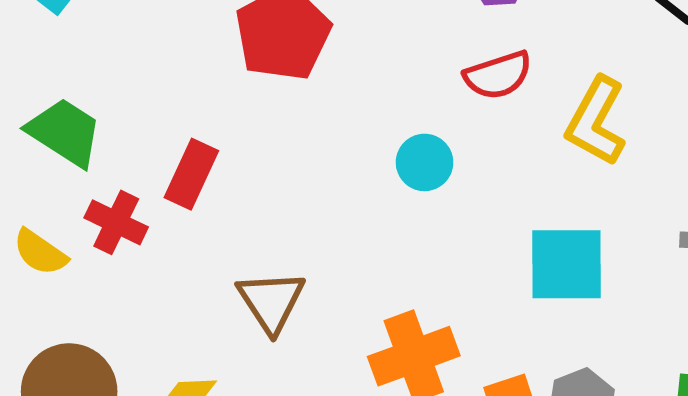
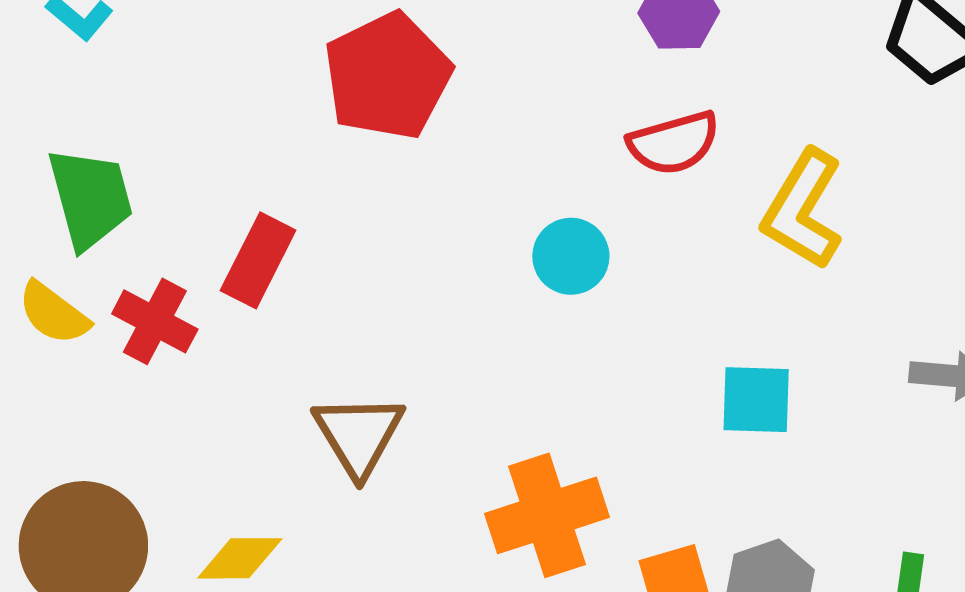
green trapezoid: (65, 132) -> (90, 198), turned 40
yellow semicircle: (40, 252) -> (54, 313), moved
cyan square: (566, 264) -> (756, 400), size x0.7

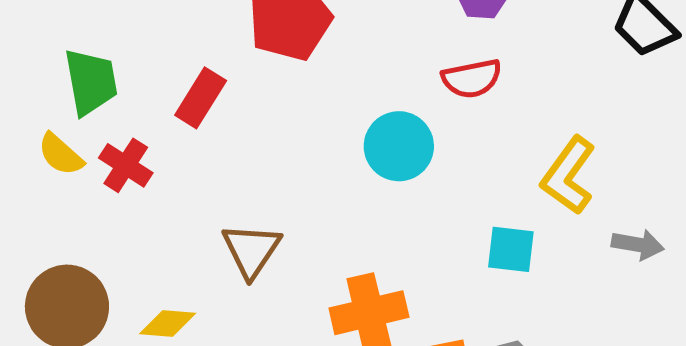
yellow L-shape: (803, 209) -> (568, 176), moved
cyan circle: (571, 256) -> (399, 146), size x1.4
red rectangle: (258, 260) -> (201, 98), moved

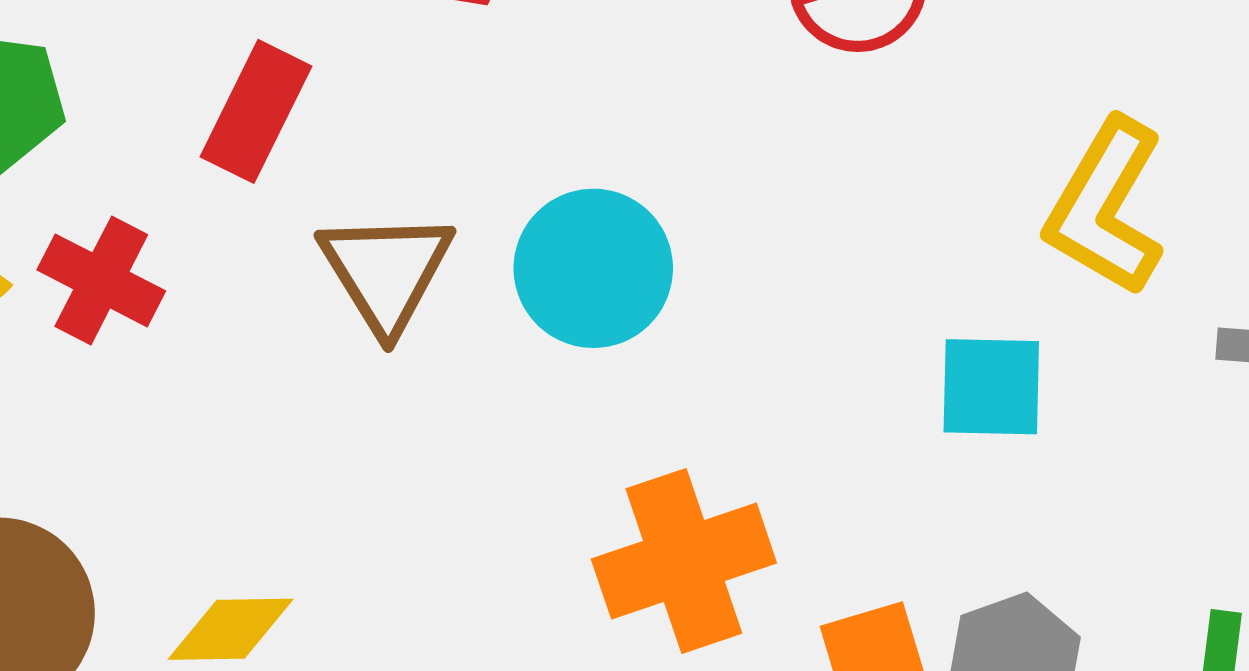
cyan circle: (399, 146) -> (593, 268), moved
brown triangle: (251, 250) -> (386, 271), moved

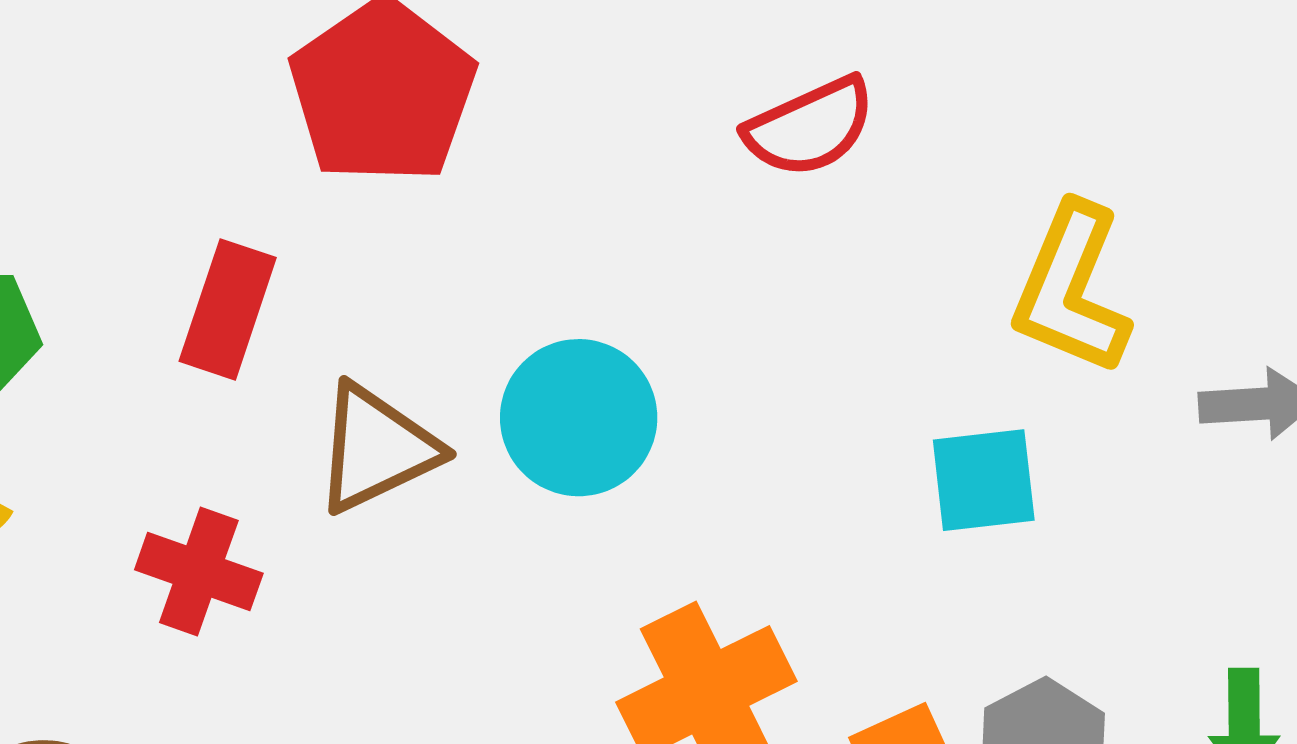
brown triangle: (386, 271) -> (376, 448), turned 44
red cross: (101, 280) -> (199, 571), moved

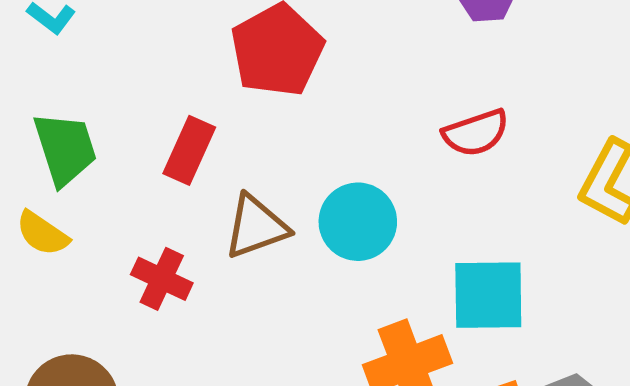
red semicircle: (810, 127) -> (476, 133), moved
cyan square: (984, 480) -> (488, 295), moved, size x1.4

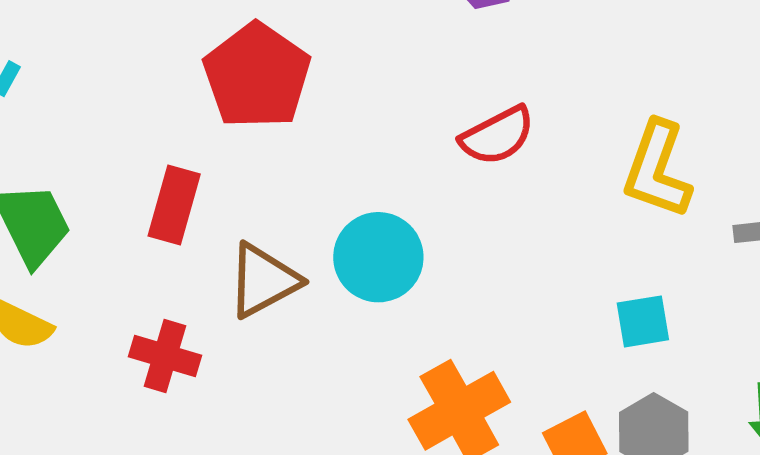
cyan square: (488, 295) -> (643, 321), moved, size x0.6

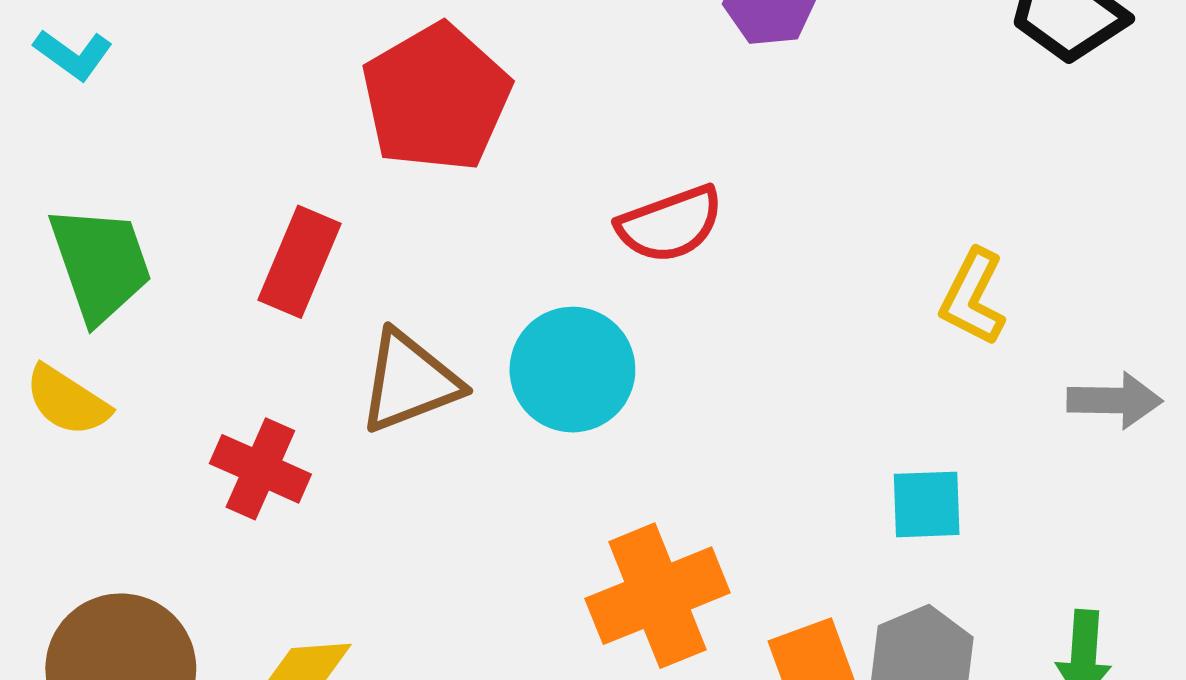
red semicircle: (497, 136) -> (670, 224), moved
yellow L-shape: (657, 170) -> (973, 297), size x0.7

